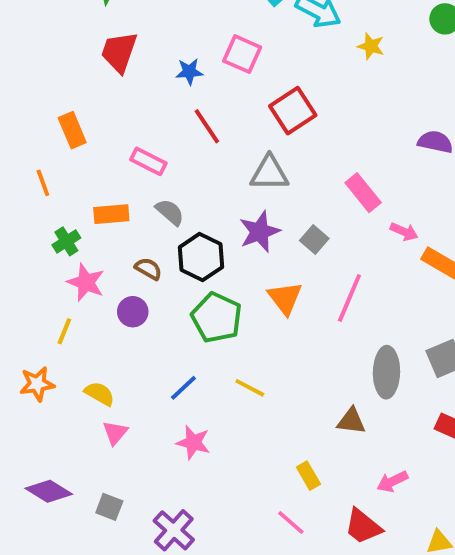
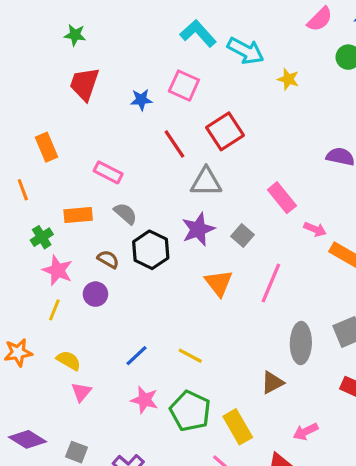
red line: (207, 126) -> (174, 144), moved
green pentagon: (217, 318) -> (190, 411), moved
yellow line: (64, 331) -> (54, 310), moved
brown triangle: (351, 421) -> (272, 383), turned -35
yellow rectangle: (308, 476) -> (238, 427), size x1.5

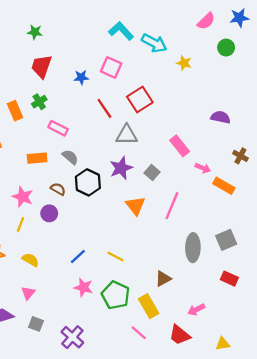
green cross: (42, 237) -> (39, 102), moved
brown triangle: (272, 383) -> (163, 279), moved
pink triangle: (81, 392) -> (28, 293), moved

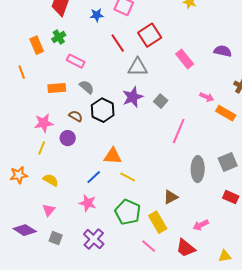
pink rectangle: (180, 146) -> (185, 59), moved
pink star: (23, 197) -> (44, 123), turned -30
orange triangle: (135, 206) -> (113, 156), moved, turned -48
pink star: (83, 287) -> (88, 203), moved
purple cross: (72, 337) -> (94, 239), moved

